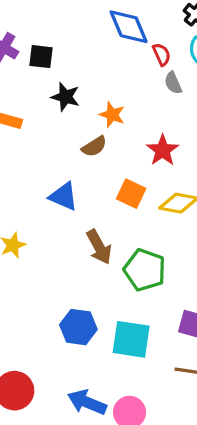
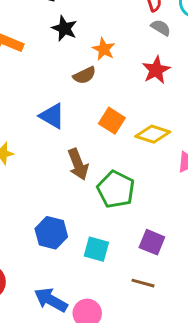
gray semicircle: (173, 83) -> (161, 28), turned 138
red star: (163, 150) -> (156, 70), moved
cyan square: (131, 339) -> (96, 249), size x0.7

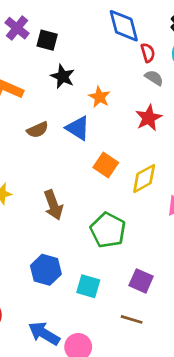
brown semicircle: (84, 75) -> (38, 130), moved
blue triangle: (52, 116) -> (78, 128), moved
yellow diamond: (153, 134) -> (144, 179), turned -48
brown arrow: (78, 164) -> (53, 205), moved

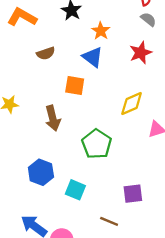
blue triangle: (78, 128) -> (93, 57), moved
orange square: (106, 165) -> (75, 86), moved, turned -30
purple square: (141, 281) -> (133, 194), moved, turned -36

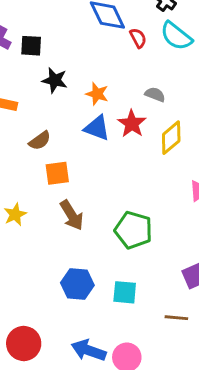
gray semicircle: (148, 19) -> (155, 94), moved
red star: (141, 53) -> (132, 124), moved
orange square: (75, 86) -> (57, 173), moved
yellow diamond: (132, 104) -> (171, 138), moved

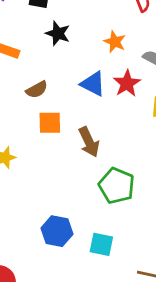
orange star: (97, 94) -> (115, 42), moved
brown arrow: (72, 215) -> (89, 142), moved

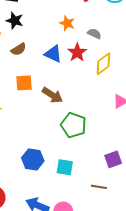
black star: (58, 33) -> (15, 21), moved
brown semicircle: (37, 90) -> (19, 49), moved
brown arrow: (89, 142) -> (52, 95), turned -30

